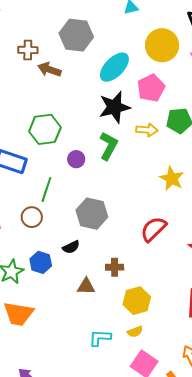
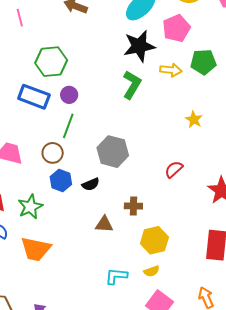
green hexagon: (45, 129) -> (51, 62), moved
purple circle: (76, 159) -> (69, 95), moved
yellow star: (172, 179) -> (194, 120), size x0.7
red semicircle: (154, 229) -> (174, 169), size x0.7
blue hexagon: (41, 262) -> (61, 181), moved

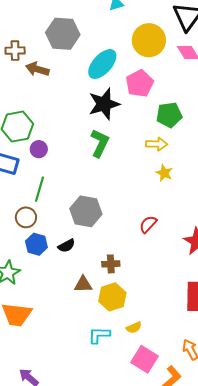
yellow arrow: (171, 70) -> (157, 144), moved
purple circle: (69, 95) -> (39, 149), moved
yellow hexagon: (154, 240) -> (112, 297), moved

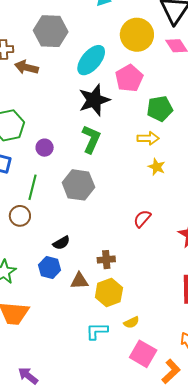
purple circle: (39, 149) -> (45, 148), moved
gray hexagon: (86, 211) -> (78, 185), moved
blue hexagon: (36, 244) -> (50, 267), moved

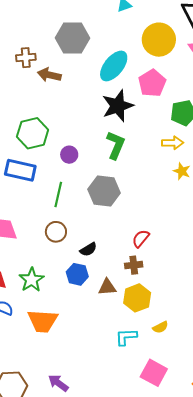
brown circle: (20, 216) -> (56, 232), moved
red semicircle: (142, 219) -> (141, 238), moved
pink square: (143, 354) -> (154, 373), moved

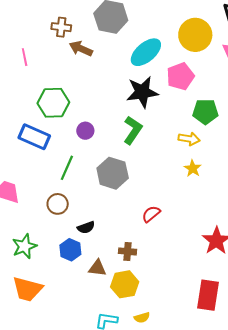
red semicircle: (141, 238) -> (151, 214), moved

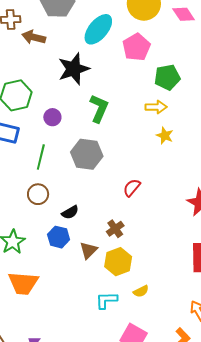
black star: (142, 92) -> (74, 69), moved
brown cross: (128, 251) -> (115, 229), turned -30
brown triangle: (97, 268) -> (88, 250), turned -42

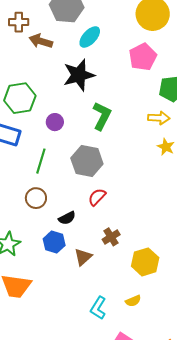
cyan ellipse: (98, 29) -> (90, 37), moved, size x0.7
red semicircle: (132, 188) -> (97, 197), moved
yellow hexagon: (118, 262) -> (145, 262), moved
cyan L-shape: (106, 300) -> (98, 308), turned -60

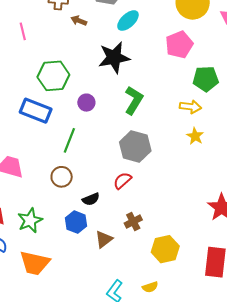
brown arrow: (41, 41) -> (79, 21), size x0.7
gray hexagon: (87, 161) -> (135, 146), moved

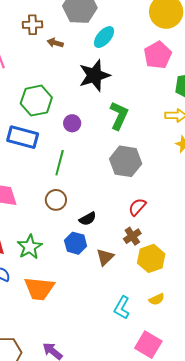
red semicircle: (122, 181) -> (137, 207), moved
yellow hexagon: (165, 249) -> (151, 258), moved

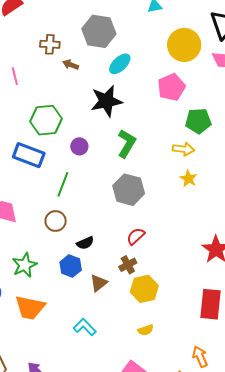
cyan L-shape: (122, 308) -> (85, 327), moved, turned 100

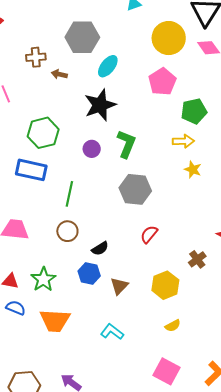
purple circle: (79, 146) -> (92, 149), moved
brown cross: (128, 265) -> (197, 259), moved

